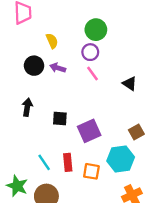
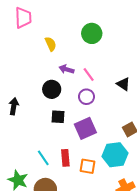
purple circle: (90, 52) -> (86, 97), moved
black circle: (34, 66) -> (52, 89), moved
purple arrow: (58, 68) -> (66, 69), moved
black arrow: (27, 107) -> (14, 106), moved

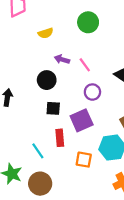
yellow semicircle: (51, 44) -> (46, 33), turned 96
purple circle: (86, 97) -> (92, 92), moved
red rectangle: (65, 158) -> (60, 138), moved

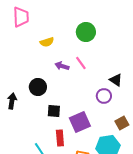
pink line: (85, 65) -> (81, 63), moved
black circle: (47, 80) -> (38, 87), moved
purple circle: (92, 92) -> (104, 96), moved

